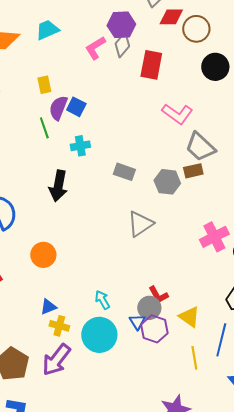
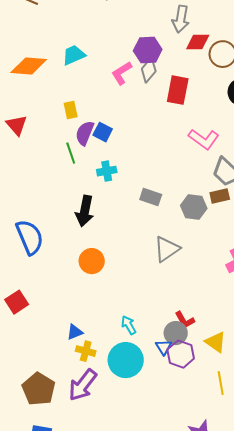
orange circle: (43, 255) -> (92, 261), moved

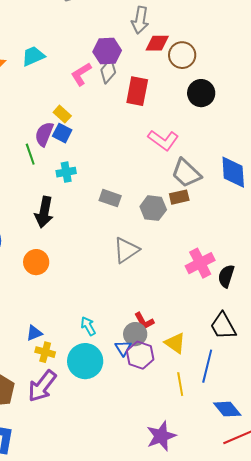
yellow rectangle: (71, 110) -> (62, 114), moved, turned -36
orange circle: (92, 261) -> (36, 262), moved

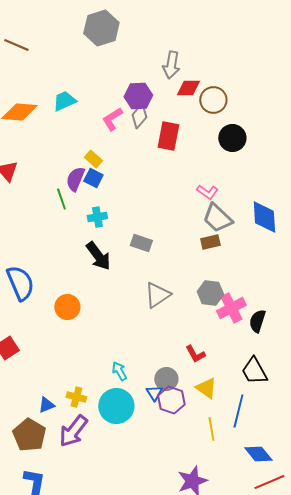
pink L-shape: (163, 140) -> (207, 192), moved, size x0.7
gray hexagon: (153, 208) -> (210, 293), moved
black arrow: (44, 212) -> (98, 256), moved, turned -48
red L-shape: (144, 321) -> (195, 354), moved
blue triangle: (34, 333) -> (46, 405), moved

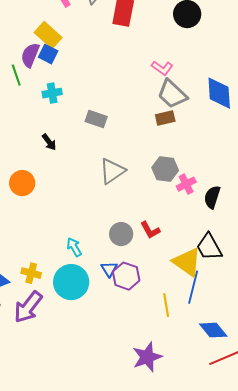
yellow rectangle: (93, 159) -> (48, 35), size x1.5
black arrow: (98, 256) -> (49, 142), moved, size x0.6
pink cross: (231, 308) -> (186, 184), size x0.7
gray circle: (166, 379) -> (121, 234), moved
yellow triangle: (206, 388) -> (187, 262), moved, size x1.4

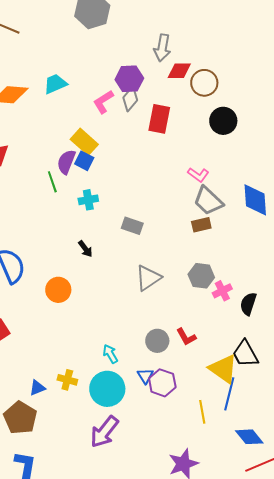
purple arrow: (28, 307) -> (104, 432), moved

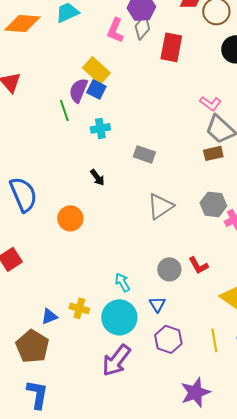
pink L-shape: (103, 102) -> (115, 30), turned -35
purple hexagon: (162, 383) -> (168, 339), moved

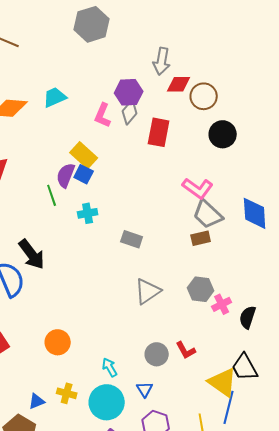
pink L-shape: (210, 103) -> (198, 188), size x1.4
black arrow: (97, 177) -> (32, 254), moved, size x1.8
orange circle: (70, 218) -> (58, 342), moved

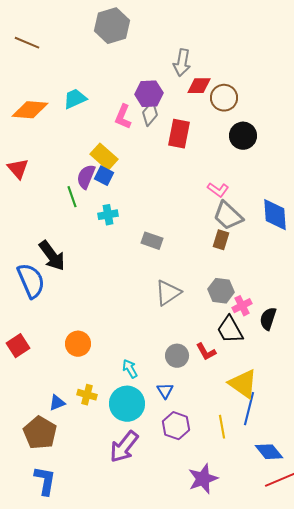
pink L-shape: (198, 188) -> (218, 190), size x0.7
brown rectangle: (201, 238) -> (221, 240), turned -60
black trapezoid: (245, 367) -> (230, 330), moved

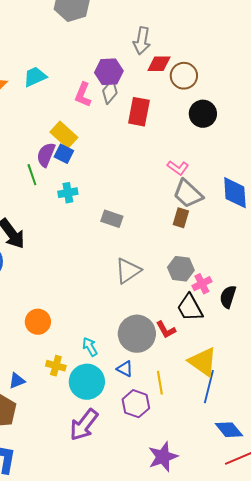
gray circle: (177, 356) -> (137, 334), size x1.6
blue triangle: (165, 391) -> (125, 369), turned -30
yellow cross: (87, 395) -> (56, 366), moved
yellow line: (222, 427) -> (160, 383), moved

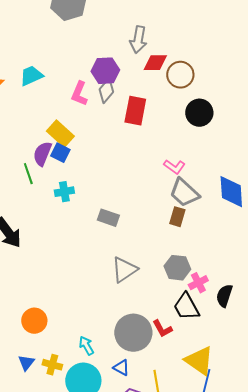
blue triangle: (17, 381) -> (26, 363), moved, turned -30

